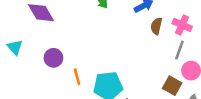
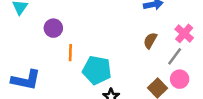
brown semicircle: (156, 26) -> (150, 40), moved

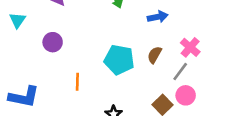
orange line: (70, 53) -> (77, 82), moved
cyan pentagon: (97, 70) -> (119, 60), moved

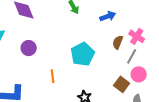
brown semicircle: (155, 55) -> (118, 42), moved
cyan pentagon: (119, 60) -> (83, 54), turned -30

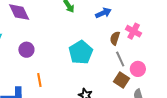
gray line: (132, 56) -> (120, 59), moved, turned -49
orange line: (53, 76) -> (39, 80), moved

